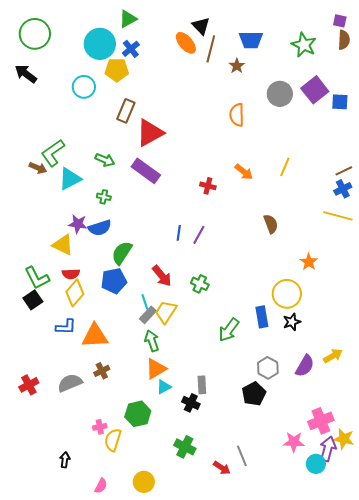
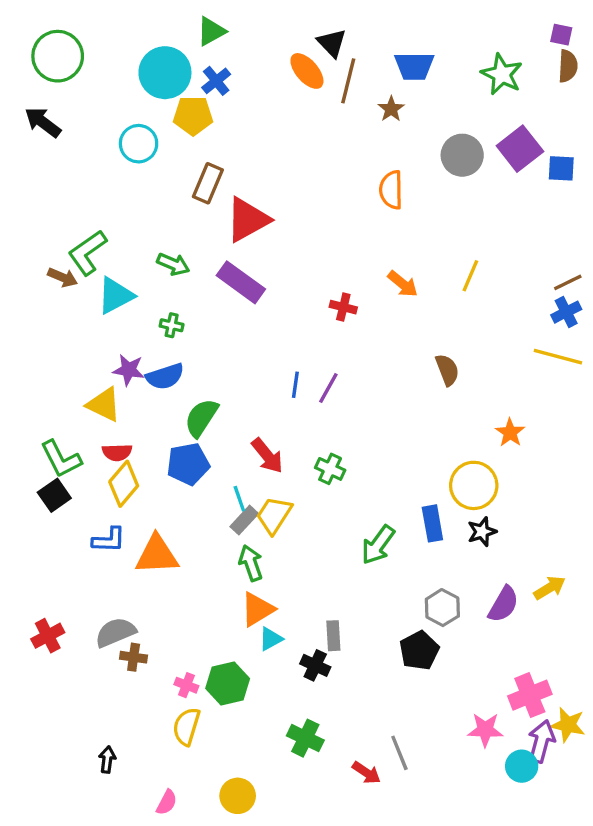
brown cross: (102, 371) -> (134, 657), moved, turned 35
pink cross: (100, 427) -> (186, 685), moved, turned 32

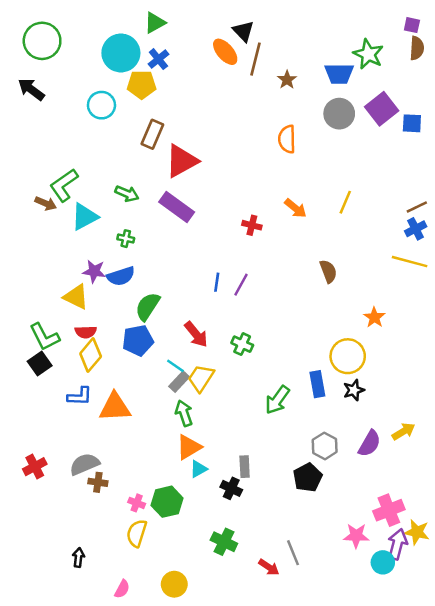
blue trapezoid: (414, 66) -> (339, 74), moved
cyan line: (239, 499) -> (175, 366), turned -36

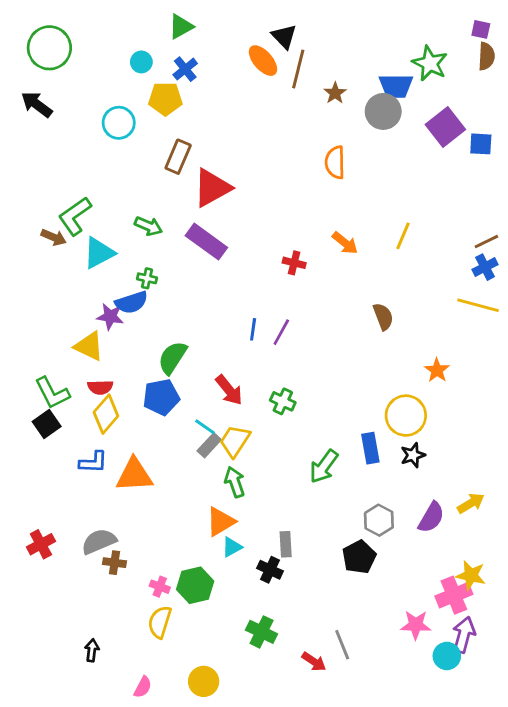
cyan circle: (121, 53) -> (141, 62), size x0.5
gray circle: (339, 114) -> (383, 111), moved
blue semicircle: (121, 276) -> (131, 302), moved
green arrow: (184, 413) -> (235, 482), moved
yellow star: (417, 532) -> (471, 575), moved

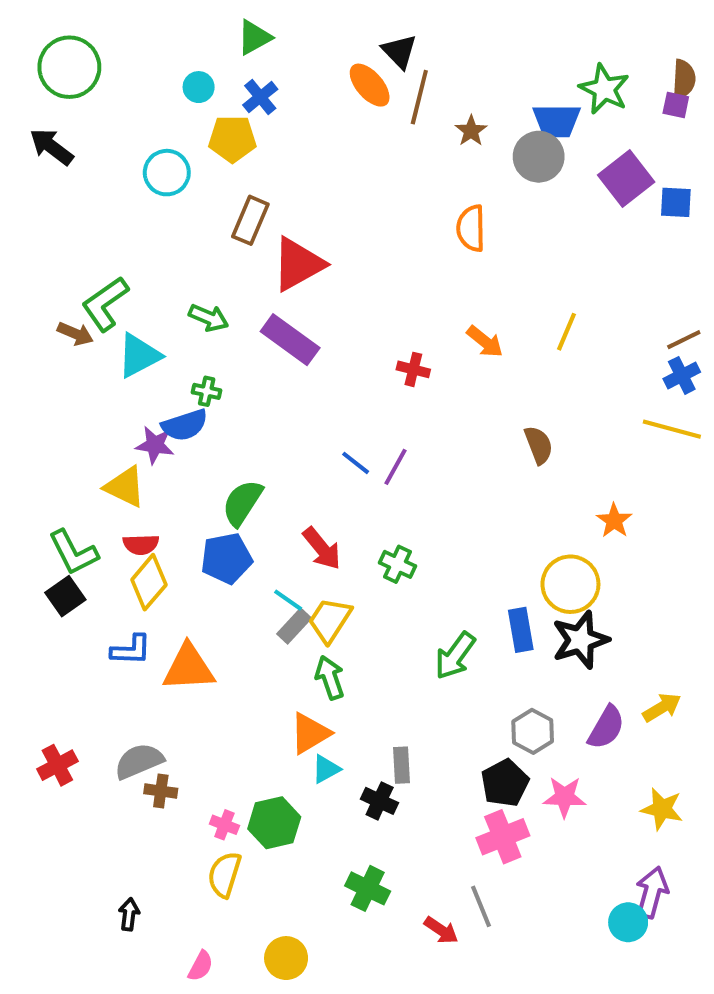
purple square: (481, 29) -> (676, 105), moved
blue line: (253, 329) -> (356, 463), turned -60
black star: (413, 455) -> (580, 640), size x1.6
pink cross: (454, 595) -> (503, 837), moved
pink star: (416, 625) -> (564, 797), moved

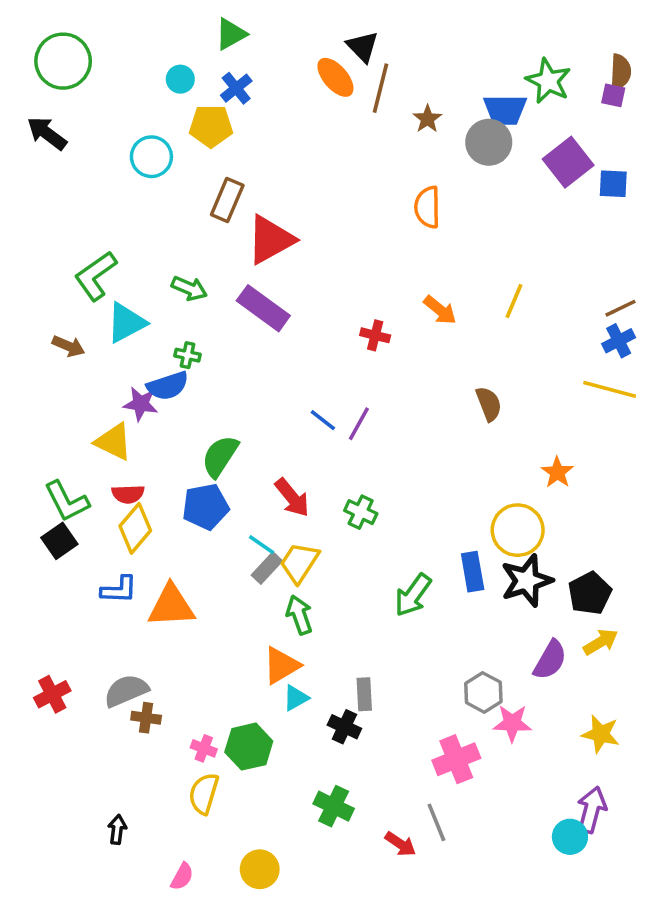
brown arrow: (75, 334) -> (68, 346), moved
gray hexagon: (533, 731) -> (483, 692), moved
black pentagon: (505, 783) -> (590, 593), moved

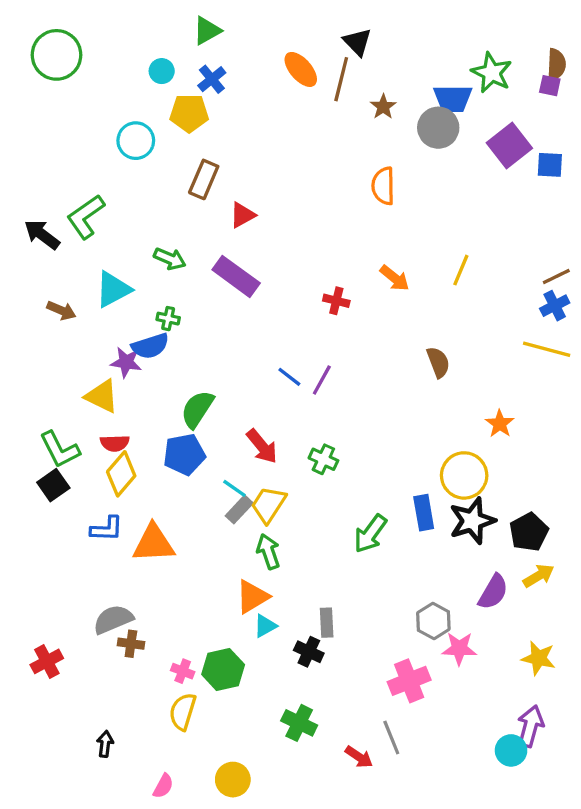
black triangle: (362, 47) -> (357, 42), moved
black arrow: (47, 133) -> (42, 234), moved
red triangle: (270, 240) -> (243, 215), size x0.6
green L-shape: (96, 276) -> (86, 217), moved
red cross: (52, 694) -> (47, 661), moved

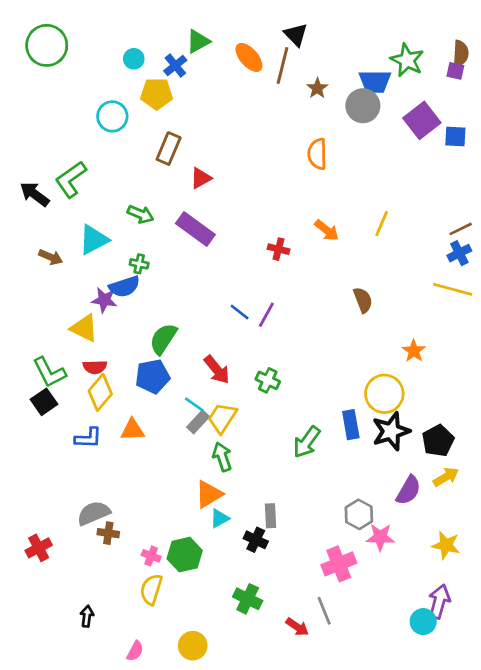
green triangle: (207, 31) -> (198, 41), moved
orange triangle: (154, 543) -> (132, 430), moved, size x0.7

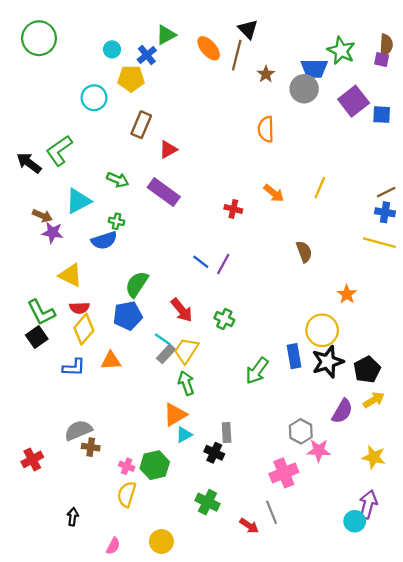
blue cross: (459, 253) -> (385, 212), turned 36
purple star: (104, 300) -> (52, 233), moved

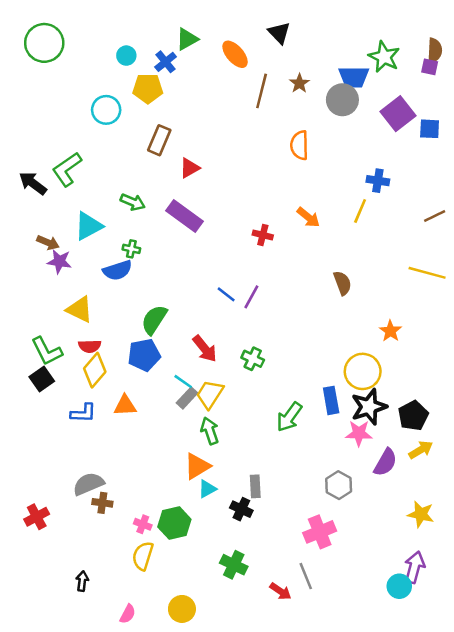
brown line: (237, 55) -> (262, 91), moved
blue cross: (385, 212) -> (378, 181), moved
pink star: (319, 450) -> (359, 433), moved

